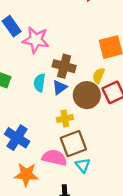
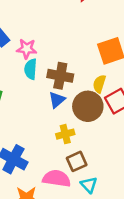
pink star: (36, 40) -> (27, 49), size x0.7
cyan semicircle: (39, 83) -> (31, 69), moved
brown square: (73, 144) -> (77, 161), size x0.7

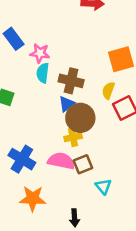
brown circle: (88, 106) -> (80, 118), moved
pink semicircle: (57, 178) -> (61, 161), moved
cyan triangle: (89, 185) -> (103, 187), moved

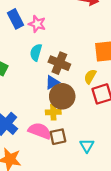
pink star: (40, 53) -> (37, 24), moved
cyan triangle: (103, 187) -> (87, 146), moved

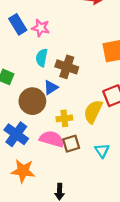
yellow semicircle: (90, 77) -> (93, 112), moved, size x1.5
blue triangle: (52, 82) -> (51, 87), moved
brown circle: (62, 96) -> (32, 101), moved

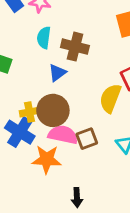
brown circle: (32, 101) -> (53, 110), moved
yellow cross: (64, 118) -> (30, 112), moved
orange star: (23, 171) -> (47, 159), moved

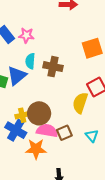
blue triangle: (57, 73) -> (17, 76), moved, size x1.5

